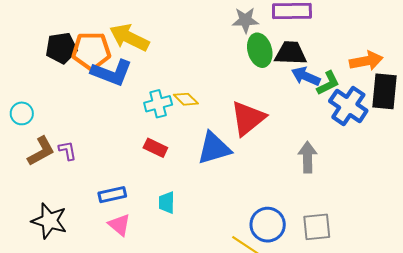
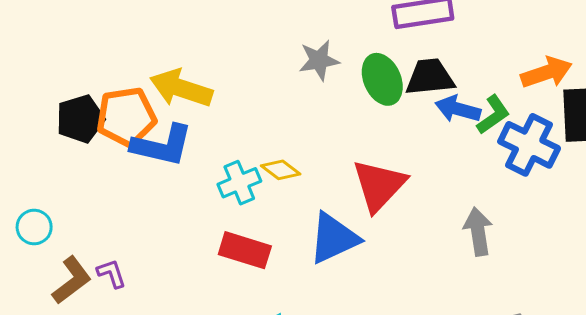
gray star: (245, 20) -> (319, 60), moved
red rectangle: (155, 148) -> (245, 250), size x1.4

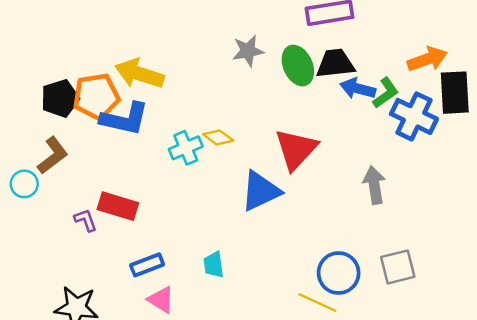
red rectangle: (245, 250) -> (118, 206), moved
brown L-shape: (72, 280) -> (53, 155), moved

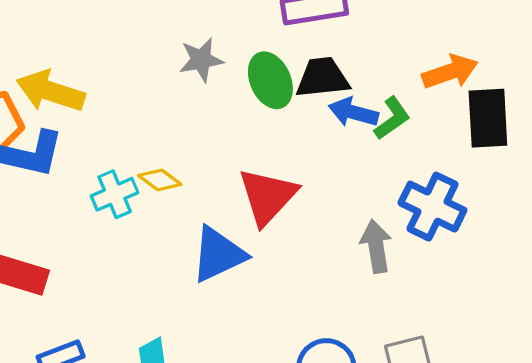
blue cross: (414, 116) -> (432, 207), moved

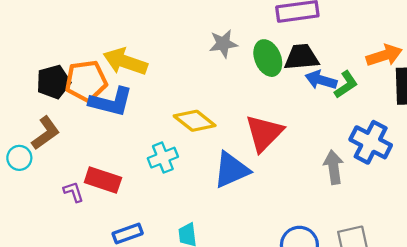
yellow diamond: (160, 180) -> (195, 121), size x1.5
cyan cross: (115, 194) -> (163, 158), moved

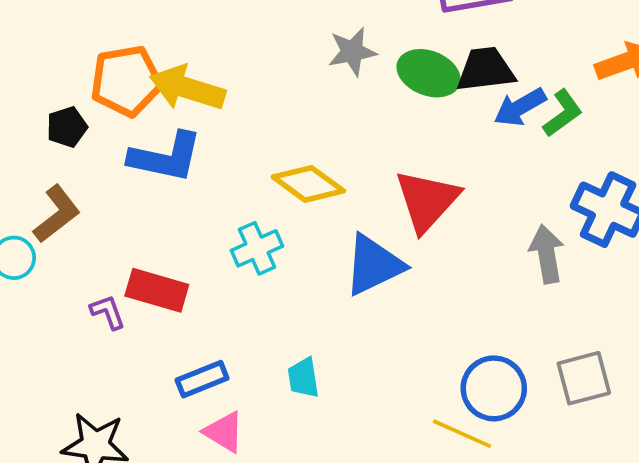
green ellipse: (268, 58) -> (429, 73), turned -44
blue arrow: (321, 80) -> (520, 107), turned -44
orange pentagon: (86, 81) -> (126, 81), moved
black pentagon: (53, 82) -> (67, 127), size x0.7

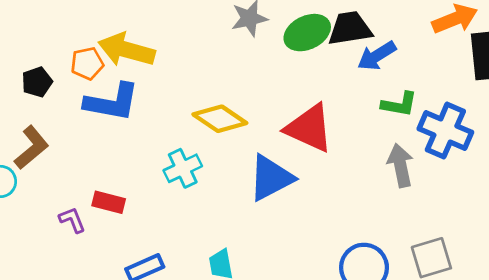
green ellipse: (429, 73) -> (307, 33), turned -45
orange pentagon: (126, 81) -> (87, 63), moved, size x0.6
green L-shape: (563, 113) -> (399, 104), moved, turned 48
red triangle: (427, 201) -> (309, 128), turned -46
red rectangle: (157, 290) -> (109, 202), size x0.7

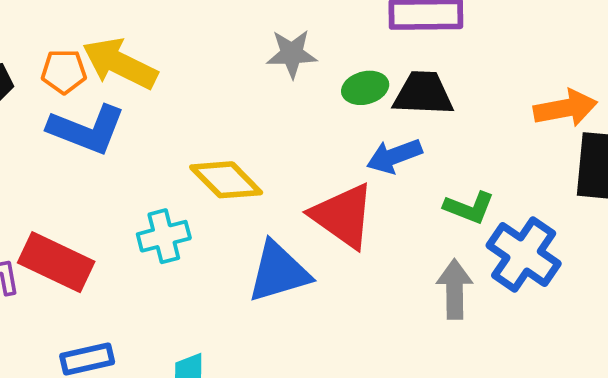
green ellipse: (307, 33) -> (365, 88), size x0.7
blue arrow: (377, 56) -> (394, 156), moved
red rectangle: (109, 202) -> (56, 262), size x1.6

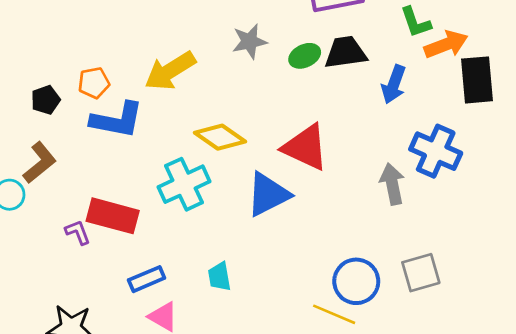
yellow arrow: (120, 64) -> (170, 71), moved, turned -48
blue arrow: (394, 156) -> (394, 84), moved, turned -39
green L-shape: (469, 208) -> (416, 22), moved, turned 60
cyan cross: (164, 236) -> (184, 184), size x1.4

